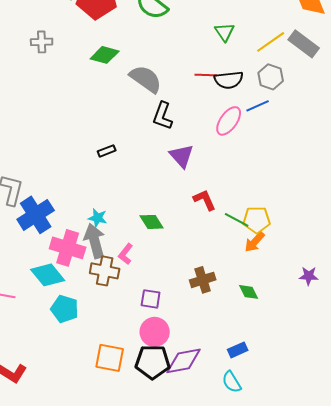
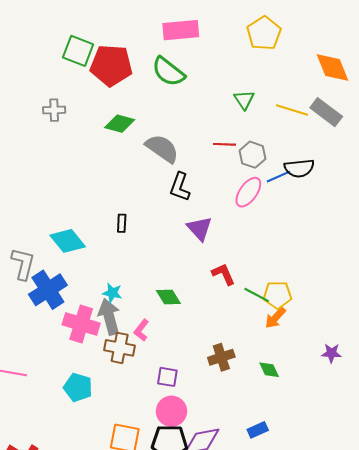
yellow line: (271, 42) -> (292, 110), turned 52
gray hexagon: (271, 77) -> (252, 155), moved
black semicircle: (229, 80) -> (299, 168), moved
black rectangle: (107, 151) -> (122, 223), turned -66
cyan diamond: (48, 275) -> (68, 241), moved

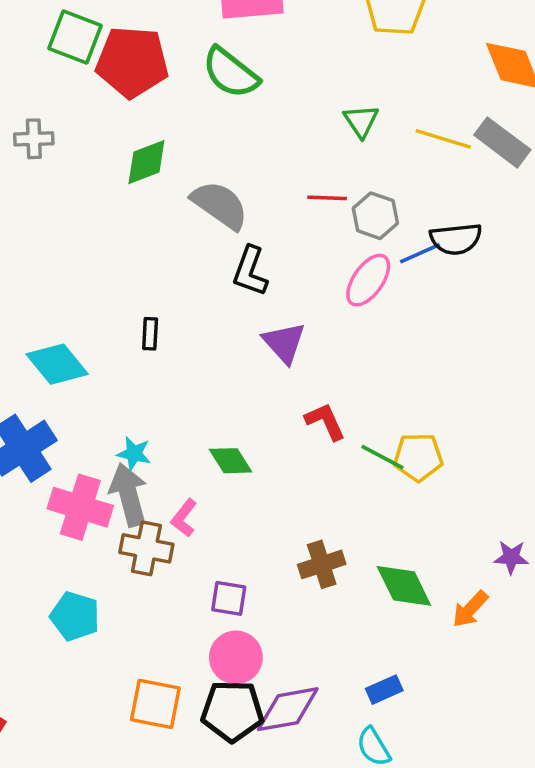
green diamond: (120, 124) -> (146, 162), turned -36
orange arrow: (275, 318) -> (470, 609), moved
green diamond: (269, 370) -> (404, 586), size x1.6

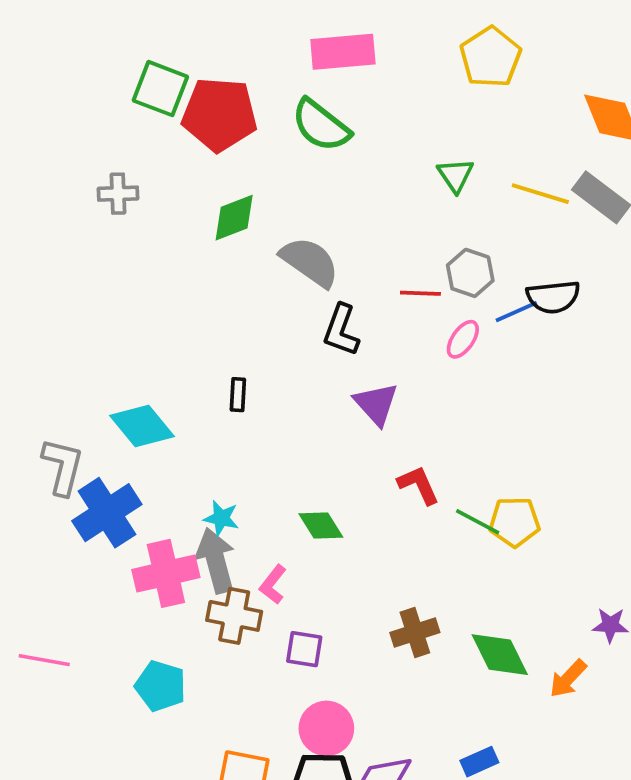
red line: (327, 198) -> (420, 293), moved
pink ellipse: (368, 280) -> (463, 339), size x0.7
pink cross: (80, 507) -> (166, 573), turned -30
purple square: (229, 598) -> (304, 649), moved

